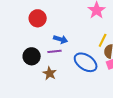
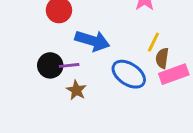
blue arrow: (61, 39) -> (92, 41), size x1.6
purple line: (55, 51) -> (69, 65), moved

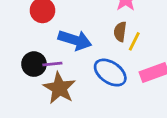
brown semicircle: (162, 58) -> (120, 32), moved
brown star: (76, 90) -> (59, 88), size x1.6

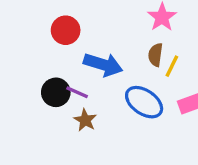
purple line: (52, 64) -> (77, 92), turned 30
brown star: (59, 88) -> (85, 120), size x0.6

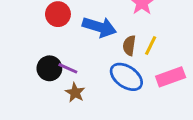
brown semicircle: (155, 55) -> (129, 45), moved
blue arrow: (103, 65) -> (99, 27), moved

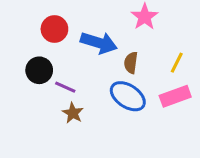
yellow line: (151, 45) -> (177, 63), moved
black circle: (49, 68) -> (39, 70), moved

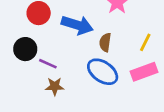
brown star: (73, 113) -> (55, 86), turned -30

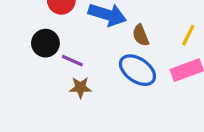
brown semicircle: (105, 42) -> (141, 35), turned -30

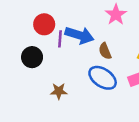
purple line: (72, 61) -> (60, 39), moved, turned 70

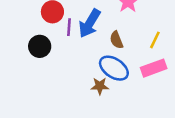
blue arrow: (79, 35) -> (90, 23), turned 104
brown star: (59, 91) -> (100, 86), moved

